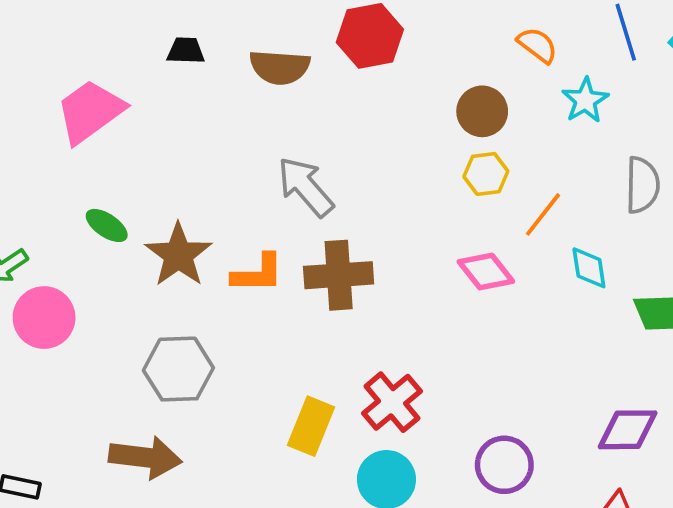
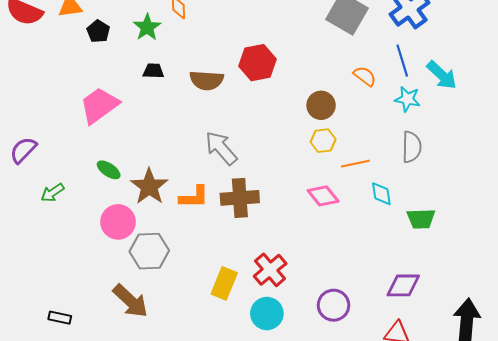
orange semicircle: (537, 45) -> (365, 76), moved
cyan star: (585, 100) -> (407, 99), moved, turned -30
orange line: (543, 214) -> (355, 164), turned 40
pink circle: (44, 318) -> (118, 222), moved
brown arrow: (145, 457) -> (131, 301), turned 36

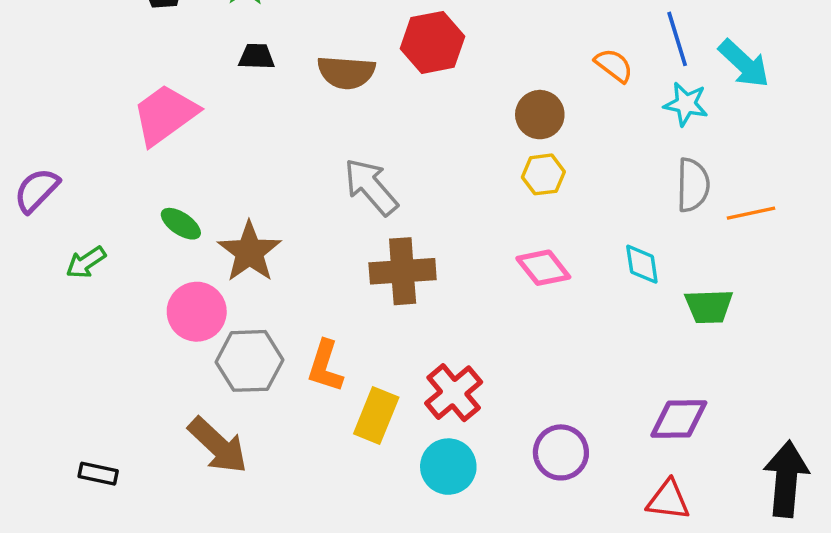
orange line: (355, 164) -> (751, 213), moved
orange L-shape: (194, 197) -> (325, 366), moved, turned 108

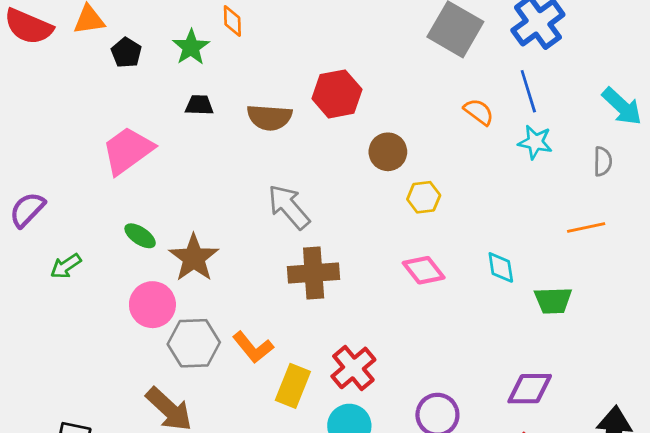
cyan arrow: (744, 64) -> (622, 106), moved
brown circle: (540, 115) -> (388, 152), moved
gray semicircle: (693, 185) -> (603, 161), moved, size x0.7
orange L-shape: (325, 366) -> (253, 347), turned -57

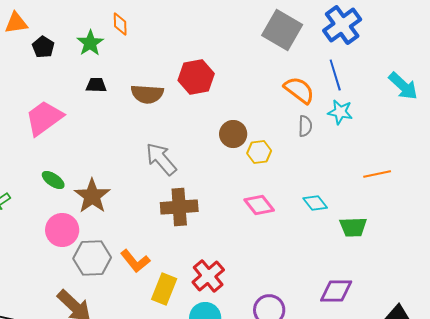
orange semicircle: (479, 112) -> (299, 90), size x1.4
brown circle: (388, 152) -> (233, 134), moved
gray semicircle: (603, 161) -> (305, 126), moved
cyan diamond: (501, 267) -> (315, 203), turned -30

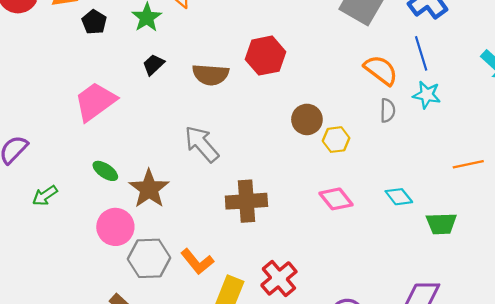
black trapezoid: (96, 85) -> (153, 65), turned -45
gray arrow: (161, 159) -> (202, 144), moved

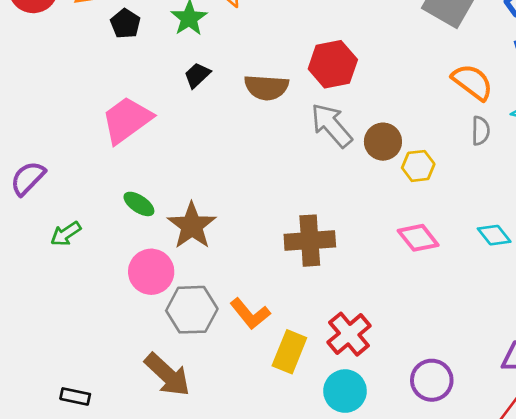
gray arrow: (202, 144) -> (331, 125), moved

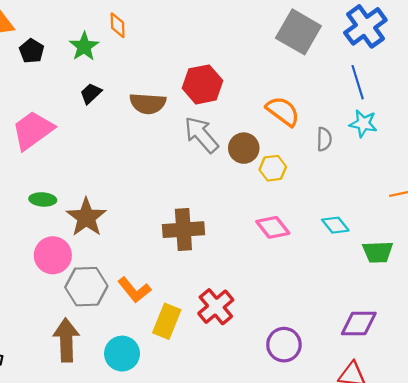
orange semicircle: (472, 82) -> (283, 111), moved
green ellipse: (139, 204) -> (43, 199), turned -30
brown arrow: (167, 375) -> (66, 340), turned -135
cyan circle: (345, 391) -> (122, 354), moved

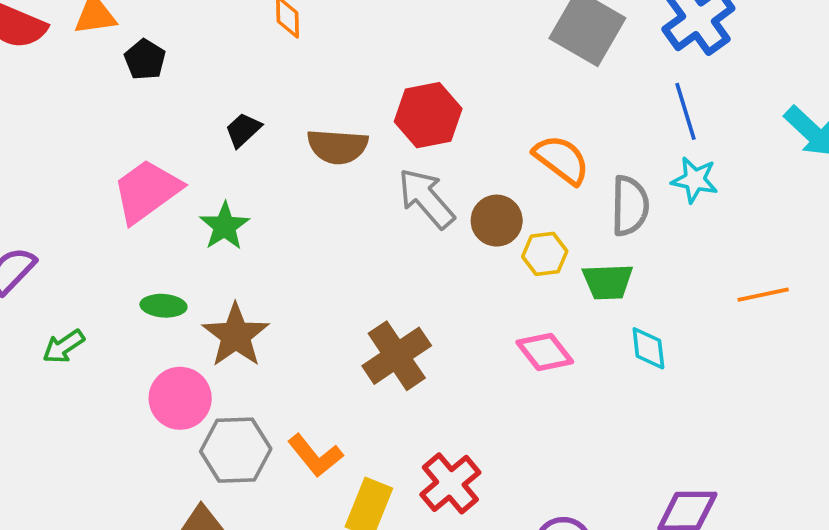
green star: (84, 46) -> (225, 226), moved
gray semicircle: (324, 139) -> (630, 206), size x1.5
cyan diamond: (335, 225) -> (648, 348), turned 32
brown cross: (183, 230) -> (397, 356), turned -30
green trapezoid: (378, 252) -> (608, 282), moved

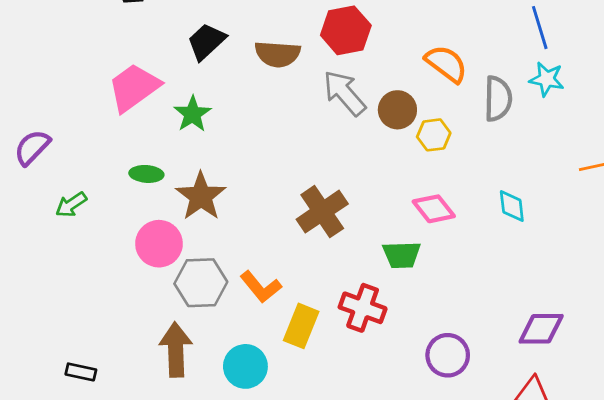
black trapezoid: (243, 130) -> (206, 41), size x1.4
green trapezoid: (608, 282) -> (402, 255), moved
red cross: (450, 483) -> (363, 308), turned -30

